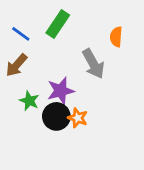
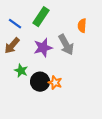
purple star: (61, 91) -> (43, 48), moved

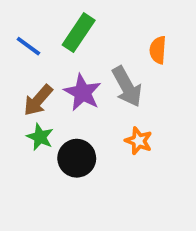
brown arrow: (12, 46) -> (38, 100), moved
purple star: (43, 48) -> (83, 93), turned -30
orange star: (55, 83) -> (139, 141), moved

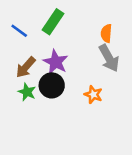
gray arrow: (127, 87) -> (109, 58), moved
black circle: (77, 158) -> (52, 85), moved

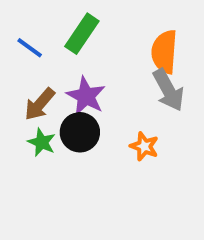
orange semicircle: (106, 33) -> (164, 52), size x1.5

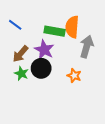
green rectangle: (82, 34) -> (55, 31), moved, turned 66
orange semicircle: (164, 52) -> (72, 27), moved
gray arrow: (168, 90) -> (87, 47), turned -135

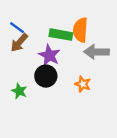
gray arrow: (87, 47) -> (97, 52), turned -105
brown arrow: (20, 54) -> (19, 43), moved
green star: (21, 73) -> (19, 91), moved

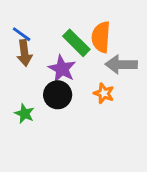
green rectangle: (61, 35) -> (76, 43), turned 35
brown arrow: (19, 43) -> (24, 53), turned -48
orange star: (83, 84) -> (104, 93), moved

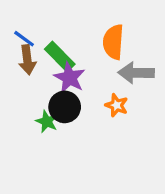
green rectangle: (76, 43) -> (60, 57), moved
green star: (24, 114) -> (47, 122), moved

